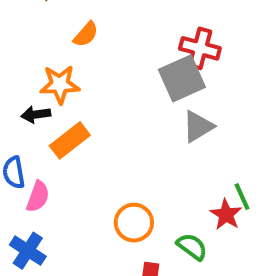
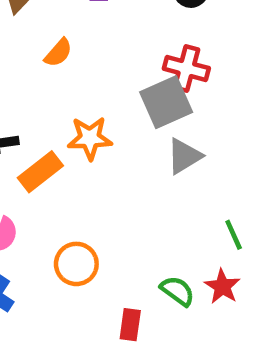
orange star: (60, 84) -> (90, 138), moved
red star: (226, 215) -> (222, 286), moved
orange circle: (134, 223) -> (76, 264), moved

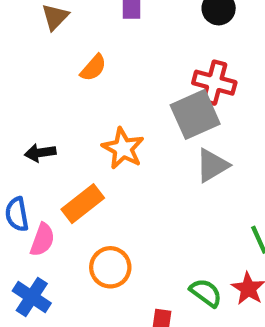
orange star: (90, 138) -> (123, 148), turned 30
orange rectangle: (40, 172) -> (83, 204), moved

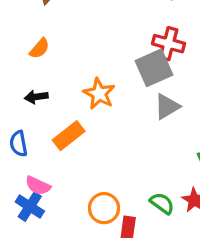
orange semicircle: (93, 68) -> (39, 48), moved
pink semicircle: (42, 240) -> (38, 186), moved, turned 95
orange circle: (110, 267) -> (104, 208), moved

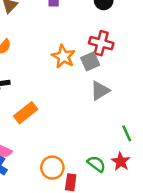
gray square: (154, 68) -> (90, 61), size x0.7
orange star: (99, 94) -> (63, 57), moved

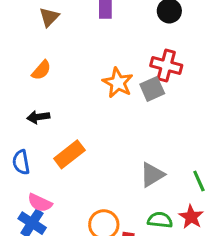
gray triangle: (100, 91) -> (152, 175), moved
green semicircle: (96, 164) -> (160, 220), turned -30

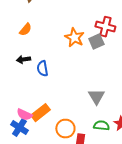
orange rectangle: (69, 154) -> (40, 113), moved
blue semicircle: (21, 162) -> (42, 69), moved
gray triangle: (152, 175) -> (96, 97), turned -30

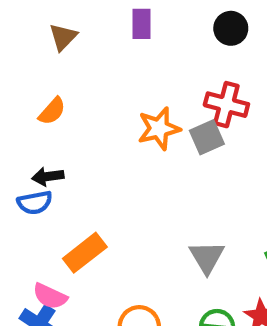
orange star: (74, 38) -> (159, 129), turned 30
blue semicircle: (42, 69) -> (35, 203), moved, turned -91
orange rectangle: (40, 113) -> (85, 253), moved

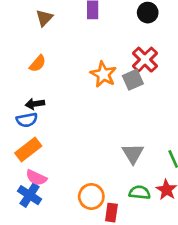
red cross: (226, 105) -> (145, 60), turned 30
orange star: (159, 129) -> (103, 74), turned -30
orange rectangle: (85, 253) -> (28, 149), moved

